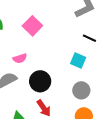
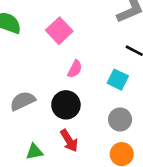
pink semicircle: (20, 58) -> (75, 69), moved, turned -48

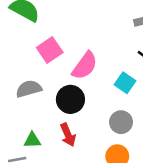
pink square: (59, 31) -> (50, 50), moved
pink semicircle: (75, 69) -> (85, 66), size x1.6

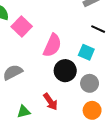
pink square: (50, 50) -> (22, 26), moved
black circle: (70, 99) -> (65, 71), moved

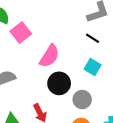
black line: (98, 29) -> (93, 38), moved
cyan square: (86, 52) -> (93, 67), moved

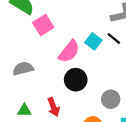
cyan square: (93, 67) -> (93, 41), moved
gray circle: (82, 100) -> (111, 99), moved

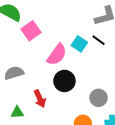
red arrow: (53, 107) -> (40, 99), moved

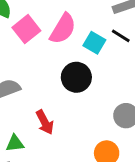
pink semicircle: (57, 55) -> (63, 29), moved
black circle: (64, 81) -> (76, 77), moved

